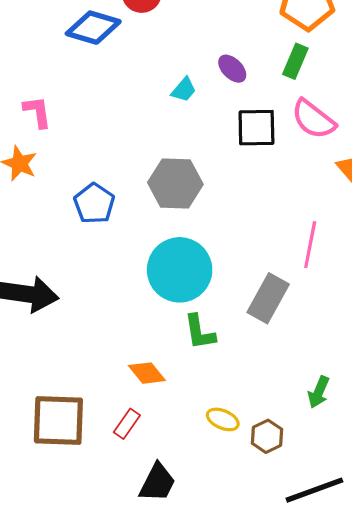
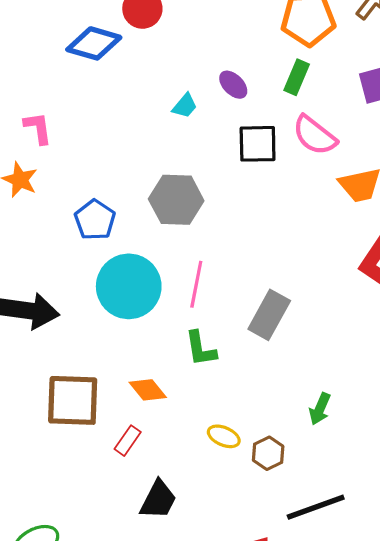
pink line: (310, 245) -> (196, 284), moved
cyan circle: (180, 270) -> (129, 286), moved
brown square: (58, 421) -> (73, 400), moved

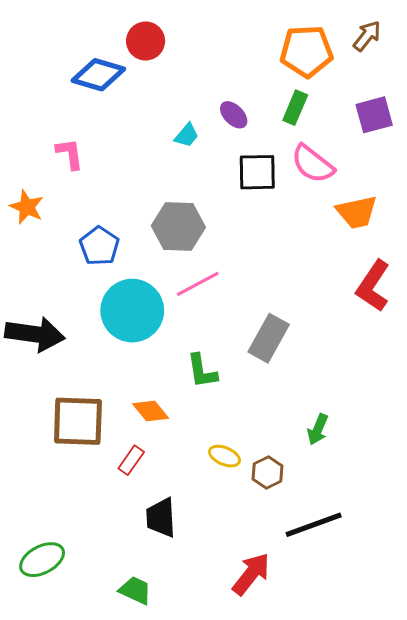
pink L-shape: (38, 128) -> (70, 154), moved
pink line: (196, 284) -> (198, 284), moved, turned 51
black trapezoid: (158, 500) -> (161, 518), turned 150

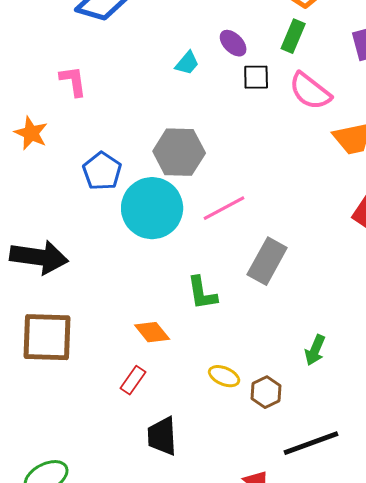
black square: (257, 172) -> (256, 77), moved, size x0.7
pink line: (198, 284) -> (224, 208), moved
cyan circle: (132, 311) -> (152, 208), moved
brown square: (78, 421) -> (47, 337), moved

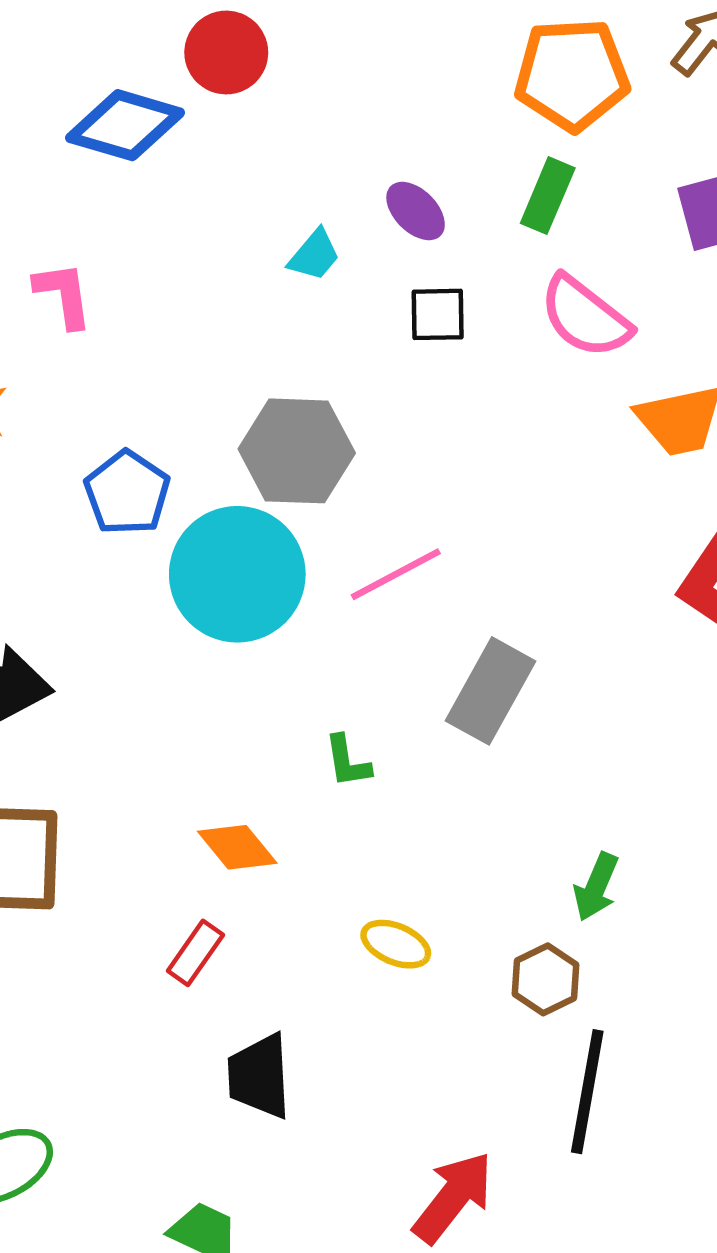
black square: (256, 77) -> (438, 314), moved
green L-shape: (202, 293) -> (347, 761), size x0.7
brown hexagon: (266, 392) -> (545, 979), moved
black line: (311, 443) -> (587, 1092), turned -60

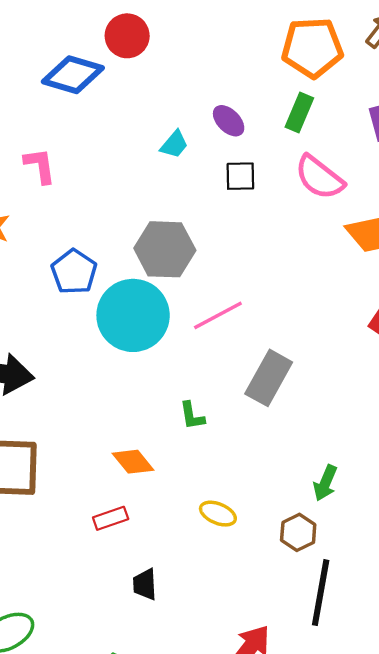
red rectangle: (195, 953) -> (111, 518), turned 36
black trapezoid: (259, 1076) -> (145, 584), size x0.7

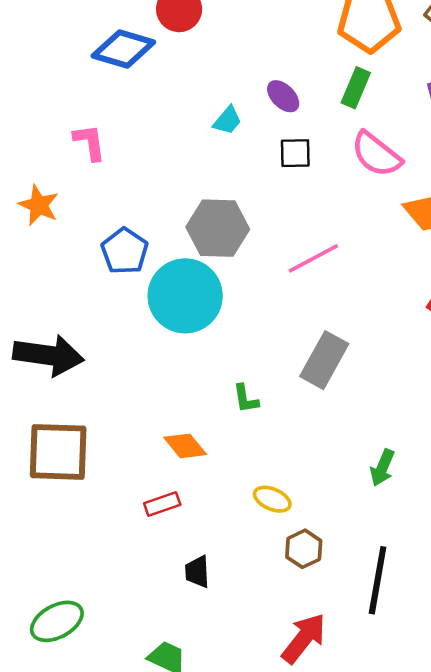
pink line: (218, 315) -> (313, 258), moved
brown hexagon: (298, 532) -> (304, 549), moved

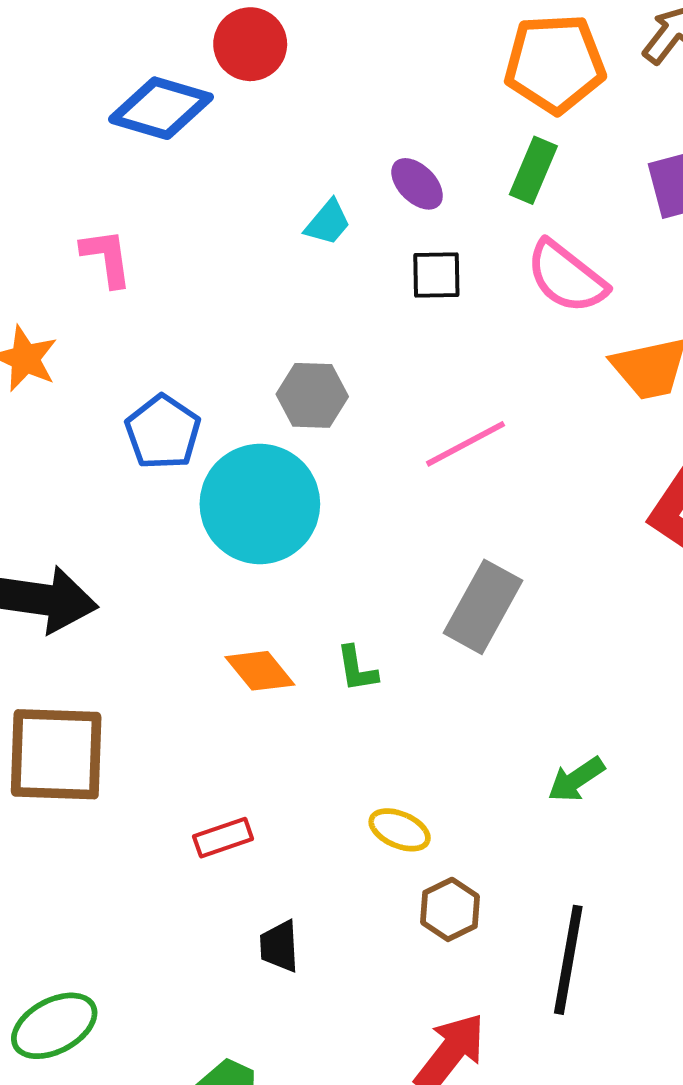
gray hexagon: (218, 228) -> (312, 395), size x0.7
orange diamond: (185, 446) -> (260, 671), moved
green arrow: (382, 468) -> (576, 779), turned 33

